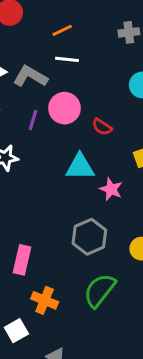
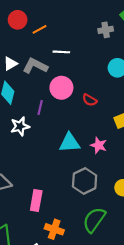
orange line: (62, 30) -> (39, 29), moved
purple line: (33, 120) -> (40, 108), moved
cyan triangle: (80, 167) -> (70, 143), moved

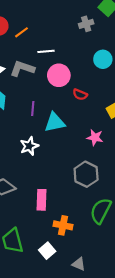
pink circle: (61, 88) -> (59, 75), moved
white star: (20, 126) -> (29, 146), moved
cyan triangle: (70, 143) -> (55, 122), moved

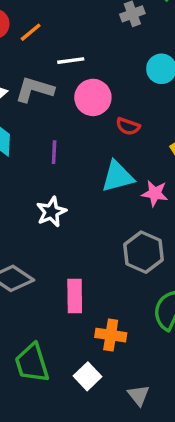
cyan triangle: (55, 122) -> (118, 177), moved
gray triangle: (79, 264) -> (139, 395), turned 32

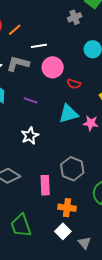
purple line: (54, 152) -> (30, 100), turned -72
gray hexagon: (143, 252) -> (72, 169), moved
white square: (88, 376) -> (63, 231), moved

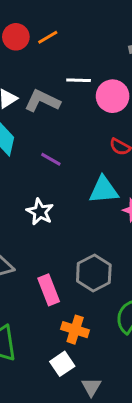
orange line: (15, 30) -> (48, 37), moved
pink circle: (53, 67) -> (113, 96), moved
white star: (30, 136) -> (40, 212), turned -30
pink rectangle: (45, 185) -> (49, 290), turned -30

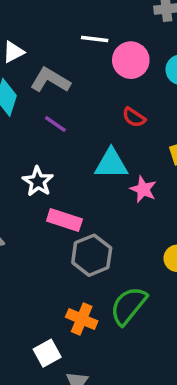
gray L-shape: (42, 101) -> (50, 80), moved
pink rectangle: (49, 290) -> (64, 220), moved, turned -56
orange cross: (75, 330) -> (82, 319), moved

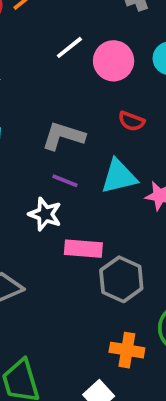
white line: (95, 39) -> (69, 47), turned -32
gray L-shape: (50, 80) -> (63, 136), moved
purple line: (55, 124) -> (65, 181), moved

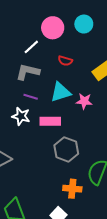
white line: (69, 47) -> (31, 47), moved
pink rectangle: (83, 249) -> (50, 121), moved

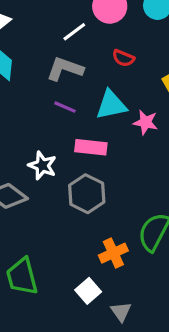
white star: (21, 116) -> (42, 166), moved
gray hexagon: (66, 149) -> (87, 194), moved
orange cross: (72, 189) -> (113, 253), turned -36

